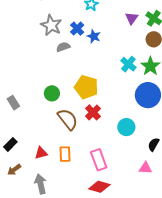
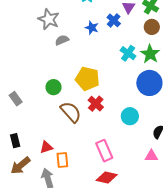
blue cross: (77, 29) -> (114, 20), moved
black rectangle: (10, 144) -> (15, 141), turned -56
orange rectangle: (65, 154) -> (62, 160), moved
brown arrow: (14, 170) -> (20, 166), size x1.5

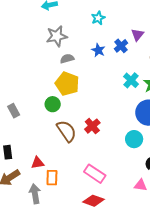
gray star: (49, 19) -> (57, 36), turned 30
yellow pentagon: (87, 79) -> (67, 84), moved
cyan circle: (130, 116) -> (134, 139), moved
pink rectangle: (104, 151) -> (95, 174), turned -40

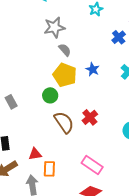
blue star: (98, 50) -> (93, 69), moved
gray semicircle: (67, 59) -> (65, 50), turned 64

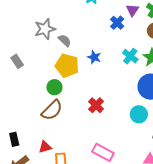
gray star: (54, 27) -> (45, 29), moved
gray rectangle: (11, 102) -> (17, 61), moved
brown semicircle: (64, 122) -> (52, 110), moved, turned 85

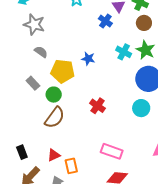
gray star: (45, 29) -> (34, 24), moved, turned -30
gray semicircle: (65, 40) -> (41, 52), moved
gray rectangle: (17, 61) -> (33, 83), moved

